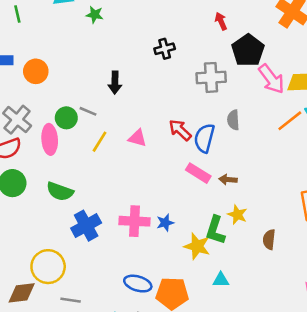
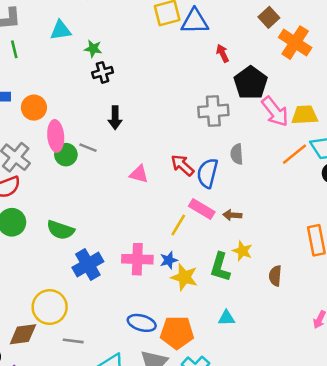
black cross: (165, 49) -> (103, 72), moved
pink ellipse: (50, 139) -> (56, 136), moved
yellow line: (99, 142) -> (178, 225), moved
yellow star: (197, 246) -> (184, 277), moved

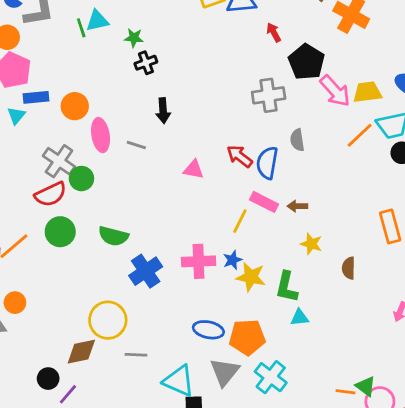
green line: (14, 49) -> (81, 28), moved
green circle: (66, 155) -> (81, 179), moved
green L-shape: (220, 267) -> (287, 287), moved

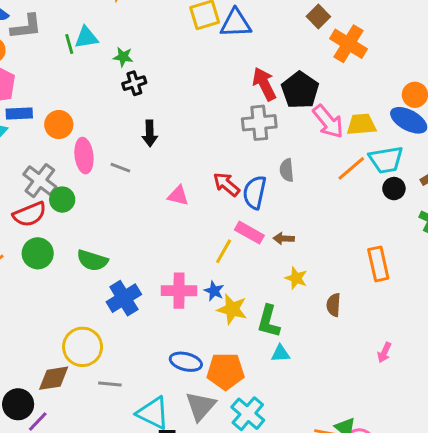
red arrow: (274, 32) -> (264, 84), moved, size x1.6
blue star: (232, 260) -> (214, 291), turned -30
black circle: (48, 379) -> (18, 404), size x1.4

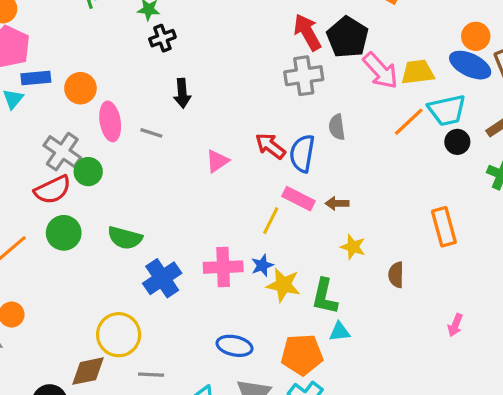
pink triangle: (178, 196) -> (217, 161), turned -45
blue star: (214, 291) -> (262, 265), turned 30
orange pentagon: (226, 371) -> (302, 355), moved

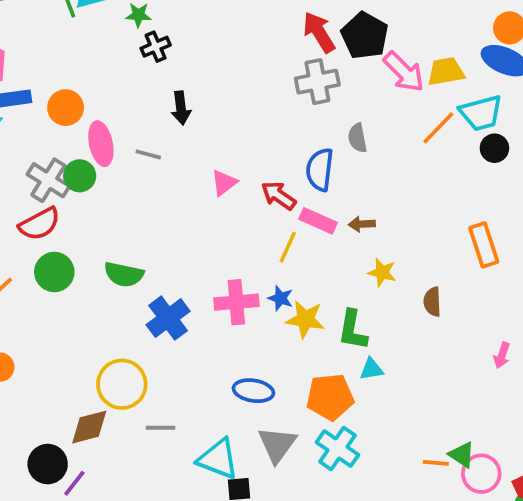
red arrow: (270, 146) -> (279, 196), moved
green circle: (88, 172) -> (80, 176), moved
blue star: (262, 265) -> (280, 298), turned -30

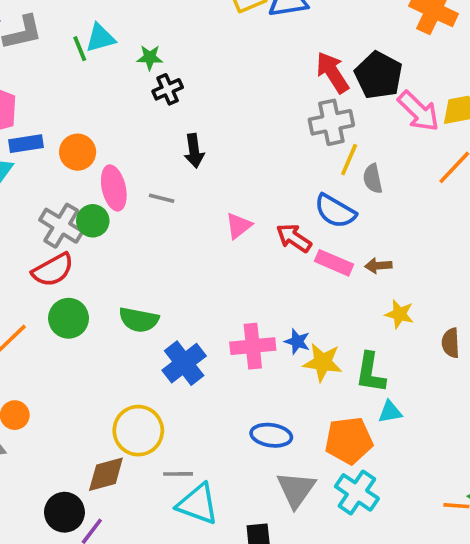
blue semicircle: (320, 170) -> (335, 211), turned -66
yellow line: (288, 247) -> (349, 160), moved
cyan triangle: (218, 459) -> (198, 504), moved

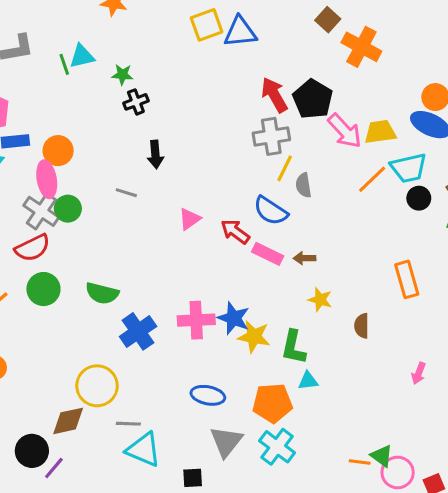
pink ellipse: (114, 188) -> (47, 179), moved
blue star: (297, 342) -> (234, 318), size x1.5

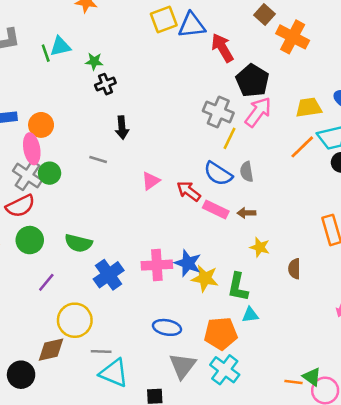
red arrow: (274, 95) -> (222, 48), moved
pink arrow: (345, 131) -> (258, 112), moved, turned -100
gray cross: (271, 136) -> (218, 112), turned 32
gray semicircle: (304, 185) -> (247, 172), moved
purple line: (54, 468) -> (46, 282), moved

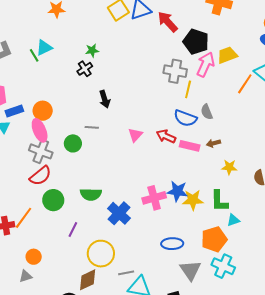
green star: (94, 61) -> (92, 51), moved
yellow trapezoid: (309, 107) -> (227, 55), moved
green circle: (50, 173) -> (73, 143), moved

